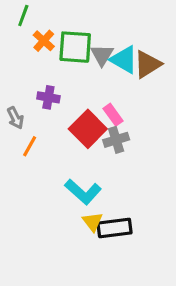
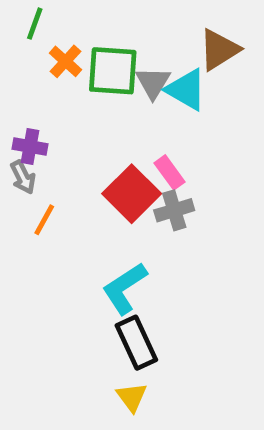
brown triangle: (148, 64) -> (219, 50), moved
purple cross: (48, 97) -> (30, 146), moved
cyan L-shape: (83, 192) -> (125, 288), turned 105
yellow triangle: (93, 222) -> (132, 397), moved
black rectangle: (115, 228) -> (136, 343), moved, turned 72

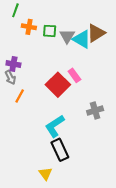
brown triangle: (219, 50) -> (96, 33), moved
orange cross: (65, 61) -> (29, 27), turned -32
green square: (113, 71) -> (50, 31), size x0.6
gray cross: (174, 210) -> (95, 111), moved
yellow triangle: (132, 397) -> (45, 174), moved

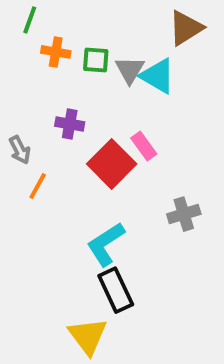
brown triangle: (96, 33) -> (186, 28), moved
purple cross: (13, 64) -> (70, 124), moved
yellow triangle: (45, 174) -> (88, 336), size x1.5

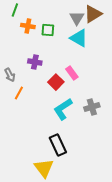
gray triangle: (130, 70) -> (77, 18), moved
red square: (112, 164) -> (56, 82), size x0.7
cyan L-shape: (106, 244) -> (63, 109), moved

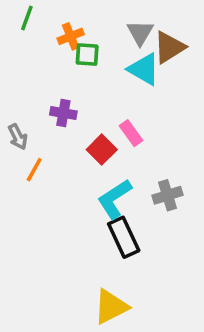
brown triangle: (93, 14) -> (169, 47), moved
orange cross: (28, 26) -> (71, 36), moved, turned -32
black rectangle: (58, 145) -> (124, 237), moved
yellow triangle: (44, 168) -> (111, 307), moved, turned 40

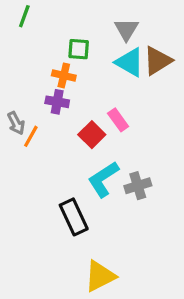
orange cross: (71, 36) -> (64, 75), moved, turned 35
brown triangle: (169, 47) -> (158, 61), moved
orange line: (34, 170) -> (31, 136), moved
gray cross: (168, 195) -> (138, 186), moved
black rectangle: (124, 237) -> (74, 217), moved

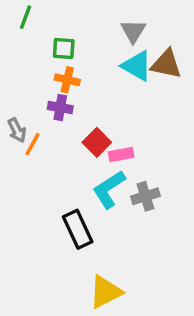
green square: (79, 49) -> (64, 48), moved
brown triangle: (158, 61) -> (166, 64), turned 44
pink rectangle: (118, 120) -> (121, 155), moved, turned -65

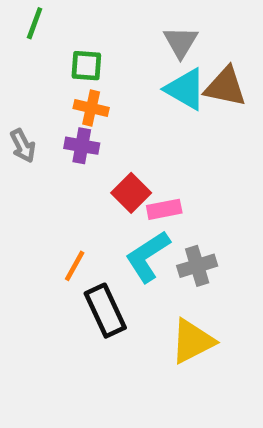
gray arrow: (17, 130) -> (23, 146), moved
orange line: (32, 144) -> (75, 266), moved
yellow triangle: (105, 292) -> (192, 341), moved

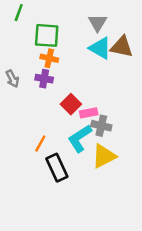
green square: (86, 66) -> (47, 35), size x1.5
gray cross: (197, 266) -> (101, 126), moved, turned 30
yellow triangle: (192, 341) -> (104, 156), moved

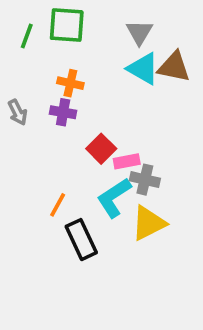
green line: (19, 13) -> (27, 36), moved
green square: (47, 35) -> (67, 25), moved

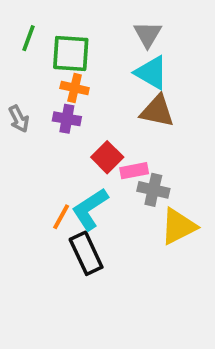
green square: (67, 25) -> (71, 53), moved
brown triangle: (174, 67) -> (157, 111), moved
cyan L-shape: (114, 198) -> (90, 209), moved
yellow triangle: (149, 223) -> (178, 226), moved

